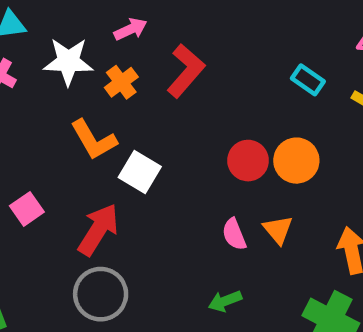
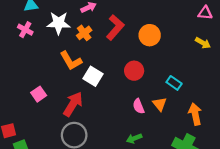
cyan rectangle: (308, 80) -> (174, 83), moved
red circle: (248, 161) -> (134, 71), moved
orange circle: (296, 161) -> (150, 35), moved

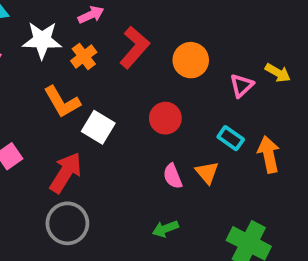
pink triangle: (205, 13) -> (242, 86), moved, turned -48
orange arrow: (195, 114) -> (269, 154), moved

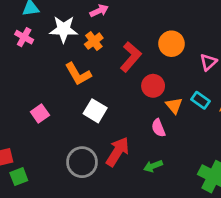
red L-shape: (135, 47) -> (131, 57), moved
white square: (98, 127) -> (95, 111), moved
red arrow: (66, 173) -> (118, 152), moved
orange triangle: (207, 173) -> (174, 106), moved

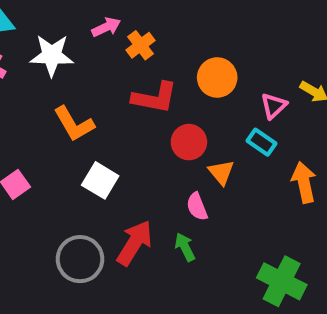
orange cross: (94, 41) -> (141, 45), moved
red L-shape: (131, 57) -> (155, 98), turned 60
cyan rectangle: (200, 100) -> (262, 142), moved
green arrow: (153, 166) -> (185, 247), moved, turned 84

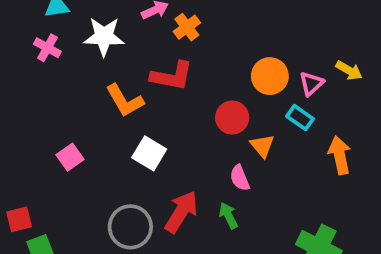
orange circle: (217, 78) -> (270, 76), moved
red L-shape: (155, 98) -> (172, 76), moved

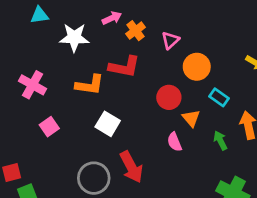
pink cross: (47, 48) -> (33, 85), moved, size x1.4
pink triangle: (311, 84) -> (170, 40), moved
orange L-shape: (125, 101) -> (90, 85), turned -52
red arrow: (181, 212) -> (131, 167), turned 120
green arrow: (228, 216) -> (220, 140), moved

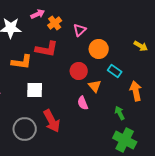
white square: (108, 124) -> (35, 90), turned -30
green arrow: (220, 140) -> (120, 113), moved

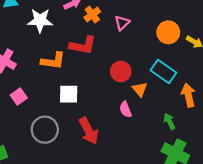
orange circle: (99, 49) -> (168, 32), moved
cyan rectangle: (115, 71) -> (163, 71), size x1.5
gray circle: (25, 129) -> (45, 130), moved

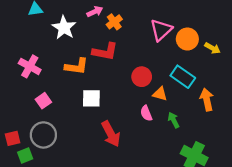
white star: (40, 20) -> (64, 28), turned 30
pink triangle: (122, 23) -> (161, 30), moved, size x1.5
orange triangle: (140, 89) -> (160, 94), turned -35
green arrow: (169, 121) -> (174, 120), moved
gray circle: (45, 130) -> (43, 135), moved

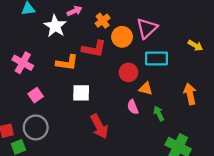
pink arrow: (95, 12) -> (75, 11), moved
orange circle: (187, 39) -> (122, 37), moved
cyan rectangle: (183, 77) -> (157, 58), moved, turned -35

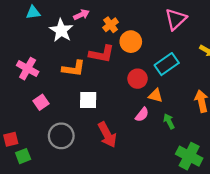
pink triangle: (147, 28) -> (176, 19), moved
cyan rectangle: (157, 58) -> (167, 64), turned -35
pink semicircle: (133, 107) -> (142, 115), turned -120
gray circle: (36, 127) -> (61, 136), moved

